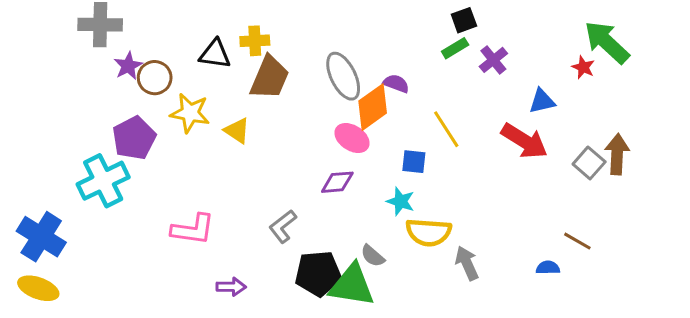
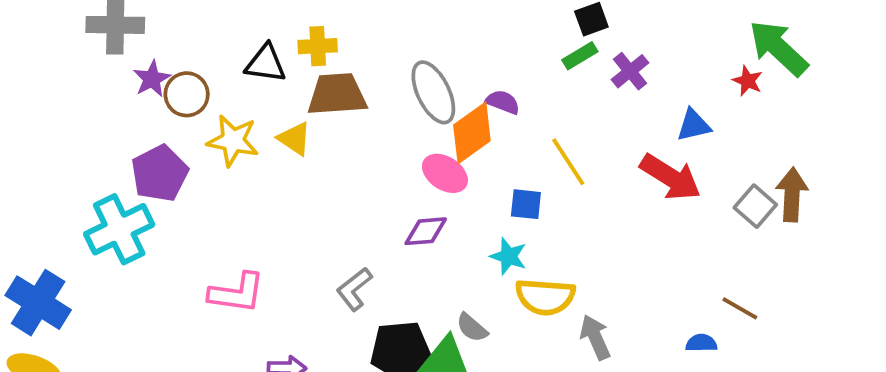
brown trapezoid: (270, 78) -> (337, 94), turned -117
yellow triangle: (237, 131) -> (295, 139), moved

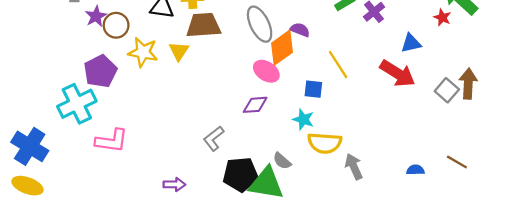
yellow triangle: (295, 139) -> (179, 51), turned 30
pink L-shape: (237, 293) -> (112, 141), moved
brown line: (740, 308) -> (457, 162), moved

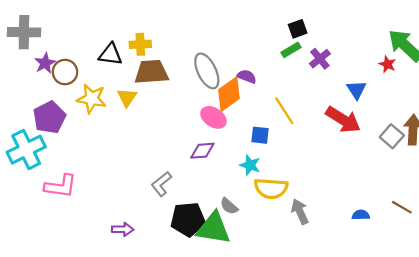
blue triangle: (411, 43) -> (356, 90), turned -50

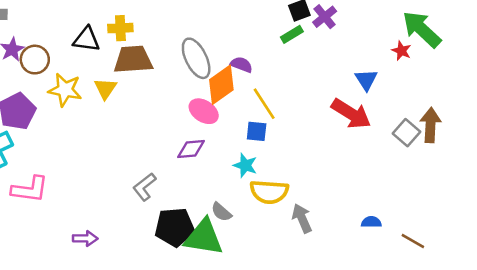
purple cross: (320, 59) -> (325, 17), moved
yellow line: (284, 111) -> (264, 104), moved
brown line: (402, 207) -> (413, 241), moved
purple arrow: (123, 229) -> (85, 238), moved

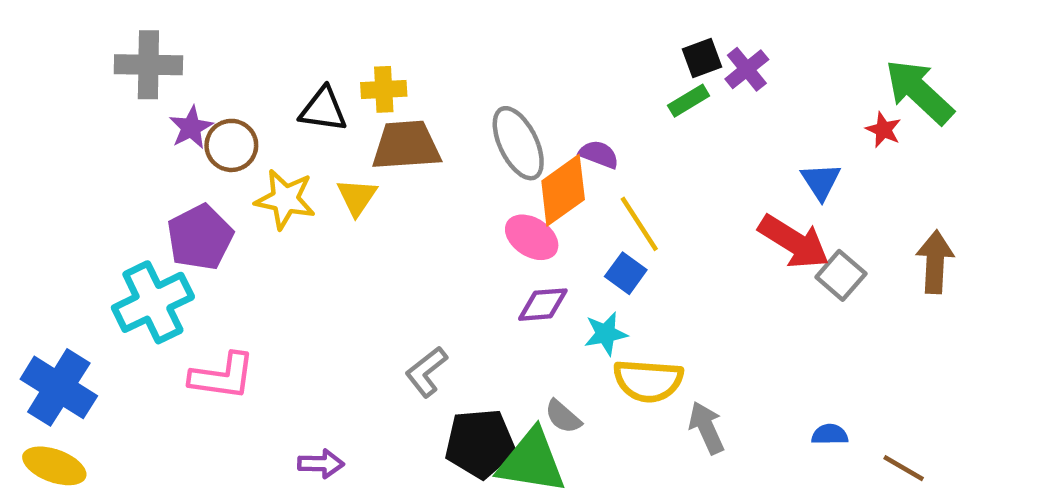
blue square: (257, 131) -> (626, 273), turned 30
gray square: (407, 133) -> (841, 275), moved
purple diamond: (191, 149) -> (543, 305), moved
cyan star: (245, 165) -> (606, 334), turned -30

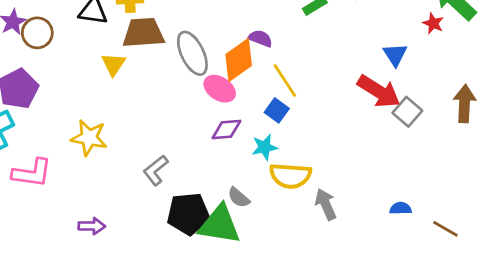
gray ellipse: (518, 143) -> (192, 53), moved
yellow star: (285, 199) -> (89, 138), moved

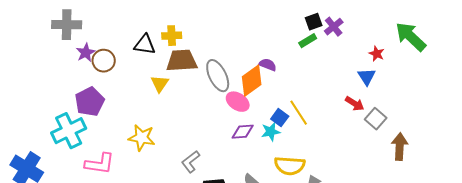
red star: (433, 23) -> (377, 54), moved
yellow line: (285, 80) -> (299, 113), moved
red arrow: (379, 91) -> (355, 104), size x0.6
brown arrow: (464, 104) -> (400, 147), moved
cyan star: (265, 147) -> (271, 132), moved

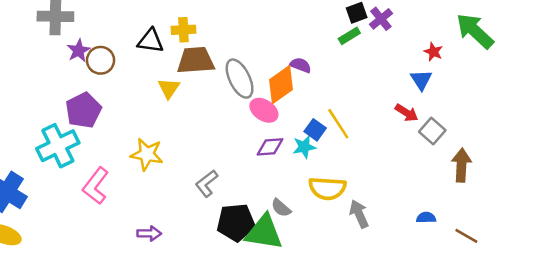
pink L-shape: (100, 164) -> (96, 186), turned 120

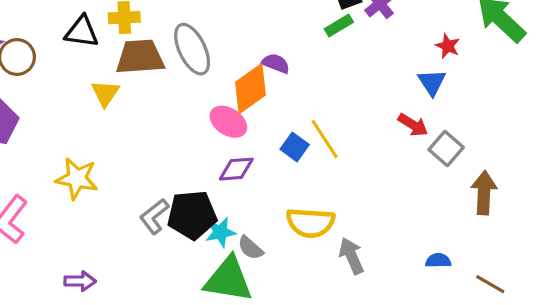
gray ellipse: (240, 79) -> (192, 49), moved
cyan star: (304, 147) -> (220, 232), moved
black pentagon: (236, 222) -> (192, 215), moved

